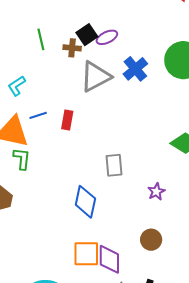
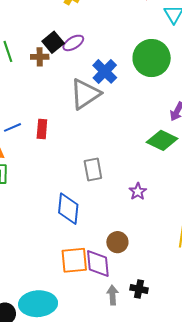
gray triangle: (96, 77) -> (85, 94), moved
brown circle: (151, 240) -> (117, 242), moved

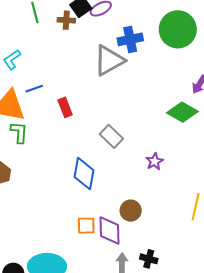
blue cross: (105, 71) -> (130, 39), turned 30
red rectangle: (42, 129) -> (65, 107), moved, turned -30
gray rectangle: (93, 169) -> (111, 136), turned -40
orange square: (74, 260) -> (86, 226), size x0.7

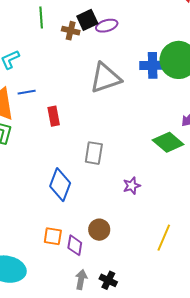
blue cross: (130, 39) -> (153, 65), moved
gray rectangle: (111, 136) -> (94, 153), turned 45
purple diamond: (109, 231) -> (75, 245), size x0.7

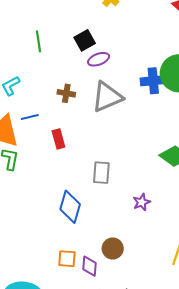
purple ellipse: (107, 26) -> (99, 59), moved
brown cross: (71, 31) -> (66, 93), moved

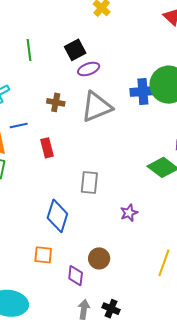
orange square: (67, 259) -> (43, 255), moved

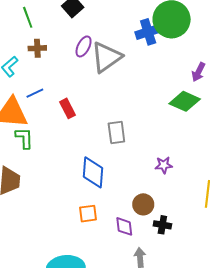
purple ellipse: (89, 69) -> (84, 46), moved, turned -30
brown cross: (56, 102) -> (37, 48), moved
purple star: (129, 213) -> (164, 165), moved, turned 30
black cross: (111, 309) -> (162, 225), moved

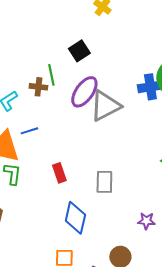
green line: (28, 17) -> (51, 75), moved
purple ellipse: (84, 46) -> (84, 92), size x1.5
red rectangle: (67, 108) -> (59, 173), moved

